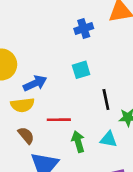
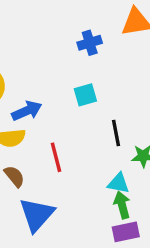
red line: (59, 120) -> (56, 157), turned 75
green arrow: (78, 142) -> (122, 205), moved

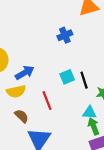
blue cross: (90, 43) -> (65, 35), moved
cyan square: (85, 95) -> (67, 77), moved

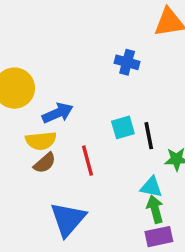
blue cross: (65, 35) -> (127, 62), turned 32
brown semicircle: (22, 116) -> (45, 163), moved, turned 88

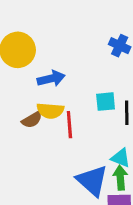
yellow semicircle: (41, 141) -> (50, 111), moved
blue triangle: (68, 219) -> (92, 181), moved, turned -40

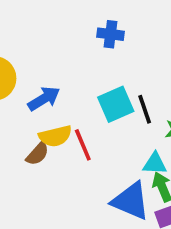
cyan square: (106, 102) -> (116, 104), size x1.4

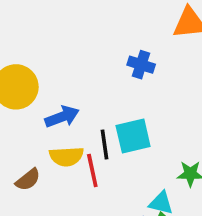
black line: (145, 109) -> (105, 145), moved
brown semicircle: (38, 154) -> (28, 180), moved

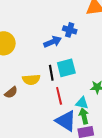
blue arrow: (62, 117) -> (53, 42), moved
red line: (92, 171) -> (59, 96), moved

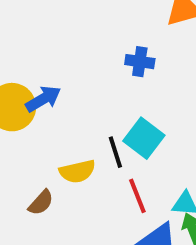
blue arrow: (53, 42) -> (43, 99), moved
cyan square: (66, 68) -> (144, 138), turned -30

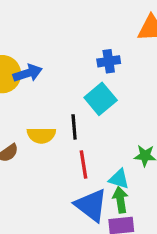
blue cross: (140, 62) -> (109, 61), turned -30
cyan square: (144, 138) -> (101, 99), moved

